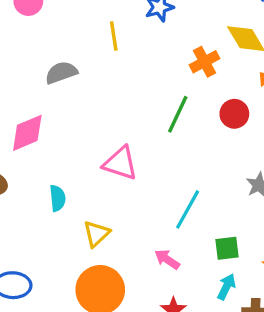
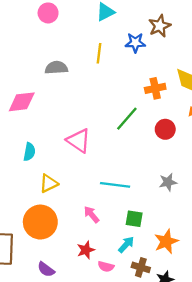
cyan line: (188, 209) -> (115, 185), turned 52

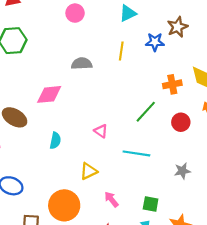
pink triangle: (79, 141) -> (101, 131), size x0.6
yellow triangle: (49, 183) -> (89, 171), moved
cyan line: (115, 185) -> (136, 153), moved

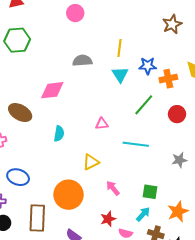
cyan triangle: (128, 13) -> (120, 74), moved, turned -36
blue star: (155, 42) -> (148, 66), moved
pink triangle: (101, 131) -> (102, 124), turned -40

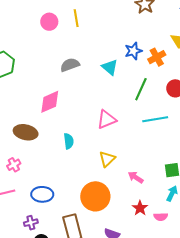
yellow line: (119, 48) -> (76, 18), moved
pink triangle: (102, 124) -> (107, 119), size x1.5
cyan line: (136, 144) -> (155, 119), moved

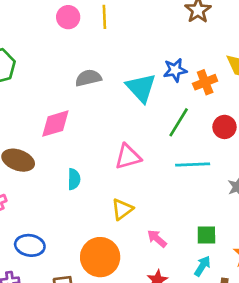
cyan triangle: (110, 67) -> (141, 88), size x1.4

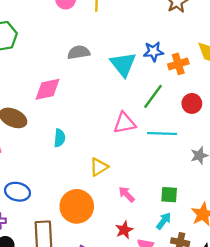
pink triangle: (128, 157) -> (124, 123), moved

